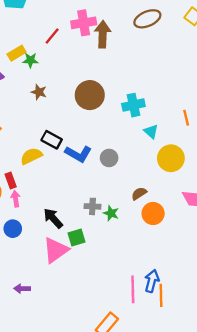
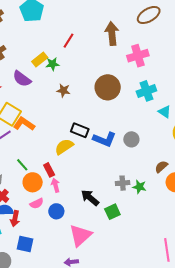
pink cross: (84, 23) -> (138, 56), moved
pink triangle: (56, 250) -> (80, 235), moved

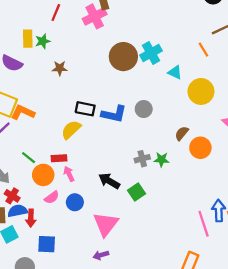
pink cross: (138, 56) -> (95, 16), moved
yellow rectangle: (40, 59) -> (28, 39), turned -42
brown circle: (108, 87) -> (123, 57), moved
red rectangle: (49, 170) -> (59, 158), turned -56

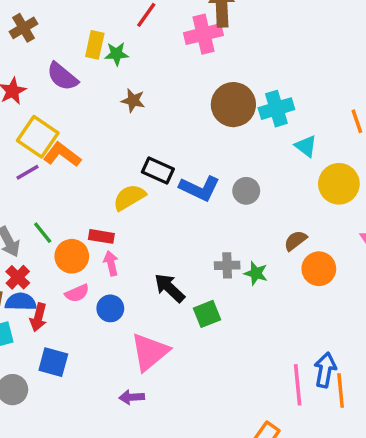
green line: (29, 158) -> (43, 233), moved

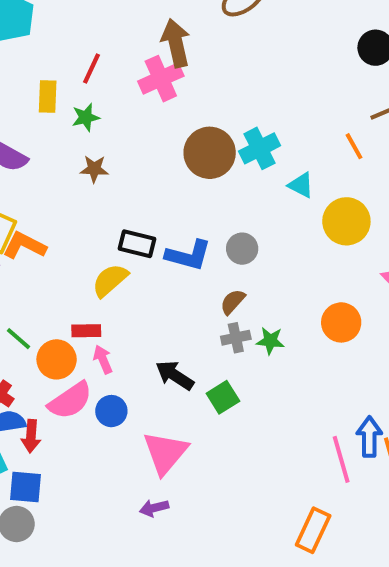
yellow rectangle: (95, 45) -> (48, 96), moved
green star: (117, 54) -> (86, 117), moved
brown semicircle: (295, 241) -> (233, 302), moved
pink semicircle: (77, 293) -> (70, 401), size x1.6
blue square: (53, 362) -> (25, 487), moved

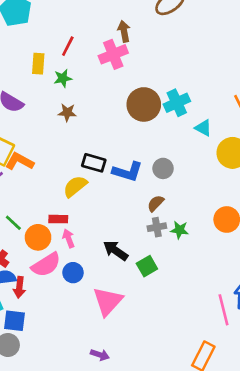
brown arrow: (176, 43) -> (124, 31), size x0.7
purple arrow: (154, 508) -> (100, 355), moved, turned -150

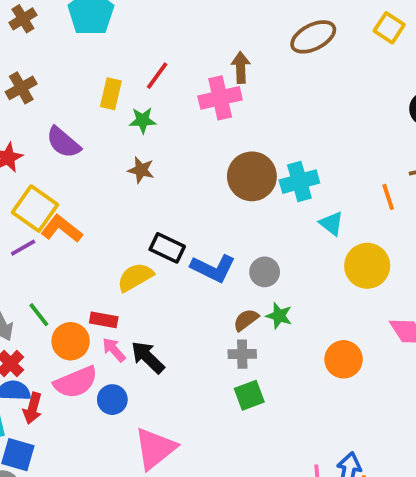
green star: (180, 230) -> (279, 316), moved
pink arrow: (69, 238) -> (114, 350), turned -30
black arrow: (116, 251) -> (148, 357), moved
green square: (147, 266) -> (249, 395), moved

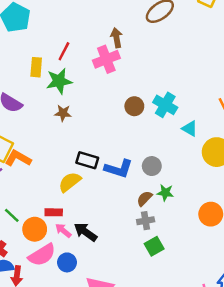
green star: (143, 120) -> (59, 81), size x1.5
brown circle: (252, 176) -> (134, 106), size x0.6
cyan cross: (299, 182) -> (165, 105), turned -35

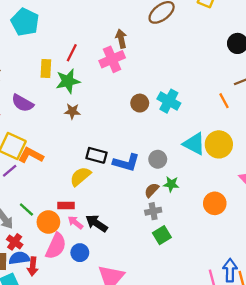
cyan triangle: (190, 129) -> (194, 144), moved, size x1.5
pink semicircle: (42, 255) -> (56, 246), turned -32

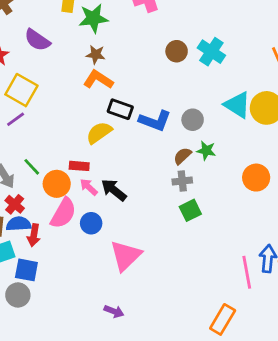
orange L-shape: (31, 155) -> (98, 80), moved

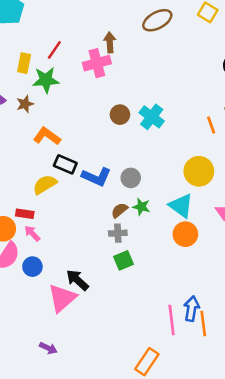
brown star: (96, 55) -> (25, 104), moved, turned -30
cyan triangle: (237, 105) -> (181, 206), moved
black arrow: (114, 190) -> (77, 280), moved

